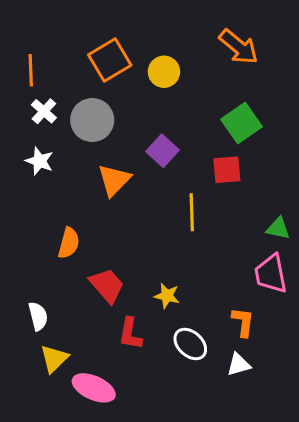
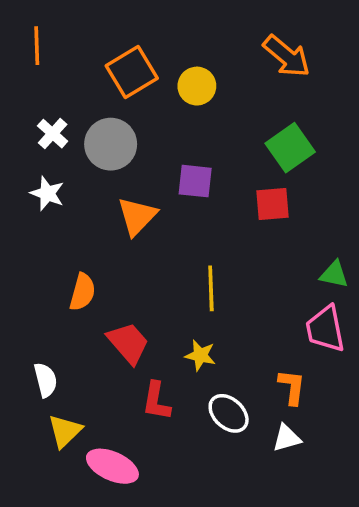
orange line: (31, 70) -> (37, 46), moved
purple square: (162, 151) -> (195, 181), turned -36
yellow line: (192, 212) -> (211, 288), moved

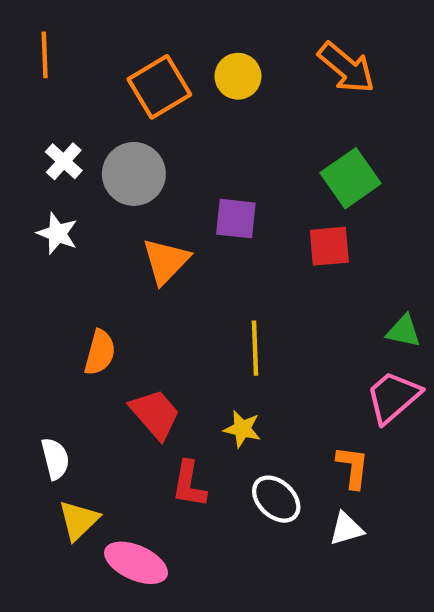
yellow circle: (197, 86) -> (238, 76), moved
pink trapezoid: (325, 329) -> (393, 397), turned 60

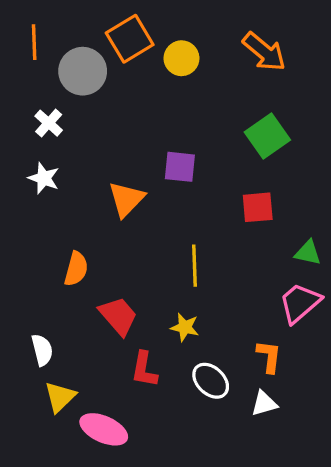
orange square: (159, 87) -> (130, 39), moved
gray circle: (134, 174) -> (83, 71), moved
red square: (329, 246) -> (258, 207), moved

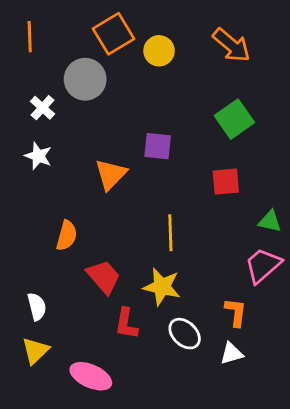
gray circle: (83, 71) -> (85, 79), moved
yellow star: (185, 327) -> (162, 287), size x1.5
yellow triangle: (60, 397) -> (35, 351), moved

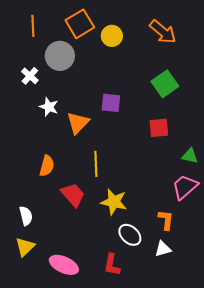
orange line: (30, 37) -> (33, 26), moved
white star: (38, 156) -> (49, 107), moved
yellow line: (170, 233) -> (96, 164), moved
red L-shape: (126, 324) -> (112, 265), moved

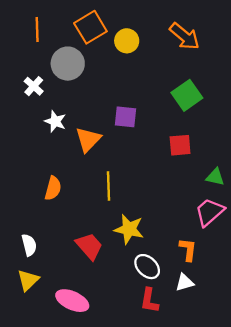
red trapezoid: (73, 195) -> (89, 246), moved
red L-shape: (112, 265) -> (149, 301), moved

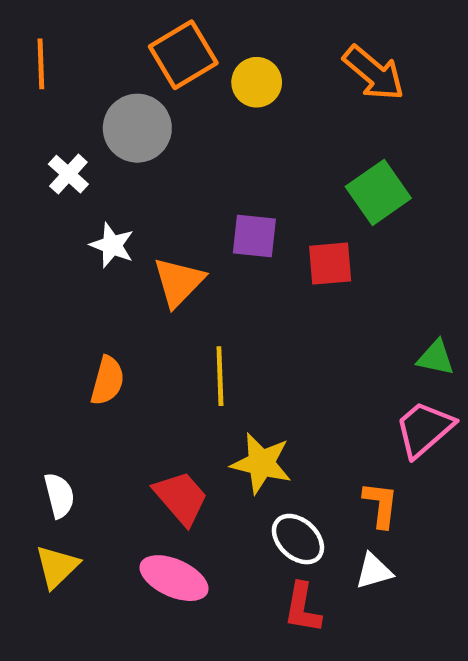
orange line: (37, 29) -> (41, 64), moved
red square: (180, 145) -> (330, 264), moved
pink ellipse: (72, 301) -> (174, 578), moved

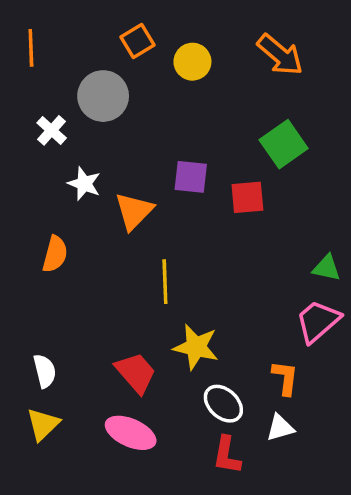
orange square: (183, 55) -> (137, 41), size x0.7
orange semicircle: (107, 381) -> (55, 254), moved

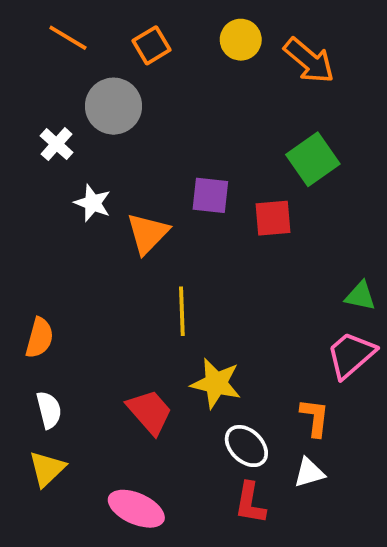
orange line: (31, 48) -> (68, 38), moved, turned -57
yellow circle: (192, 62) -> (241, 40), moved
orange semicircle: (55, 254) -> (39, 338), moved
pink ellipse: (131, 433) -> (136, 509), moved

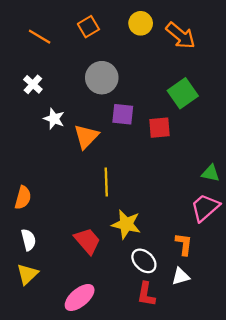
orange line: (68, 38) -> (40, 37), moved
gray circle: (113, 106) -> (102, 78), moved
pink ellipse: (136, 509) -> (80, 297), turned -64

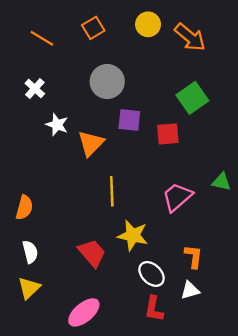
pink trapezoid: (205, 208) -> (177, 197), moved

